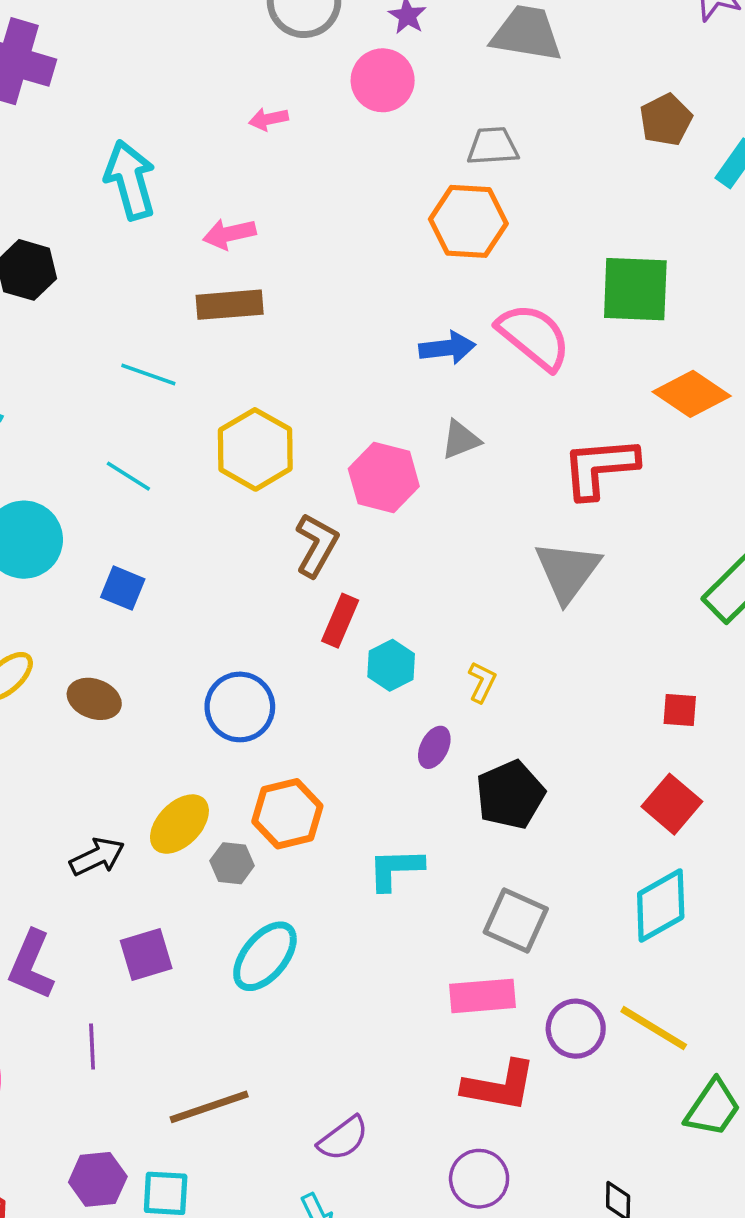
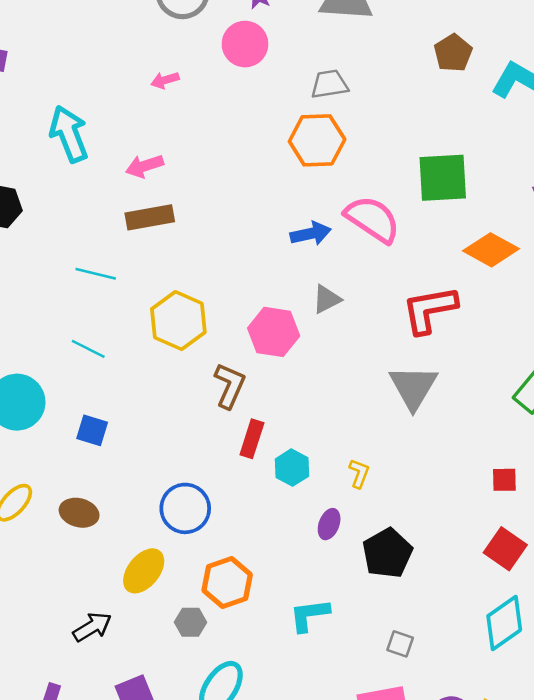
yellow ellipse: (179, 824) -> (144, 571), moved
gray square: (516, 920) -> (400, 644), size x0.6

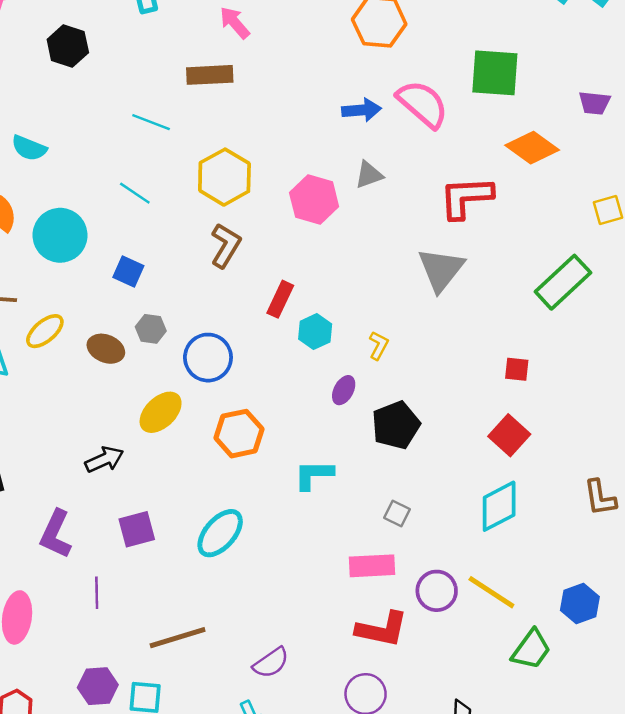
pink arrow: (145, 166) -> (235, 23), moved, turned 60
brown L-shape: (230, 386) -> (226, 246), moved
gray hexagon: (190, 622) -> (151, 329), moved

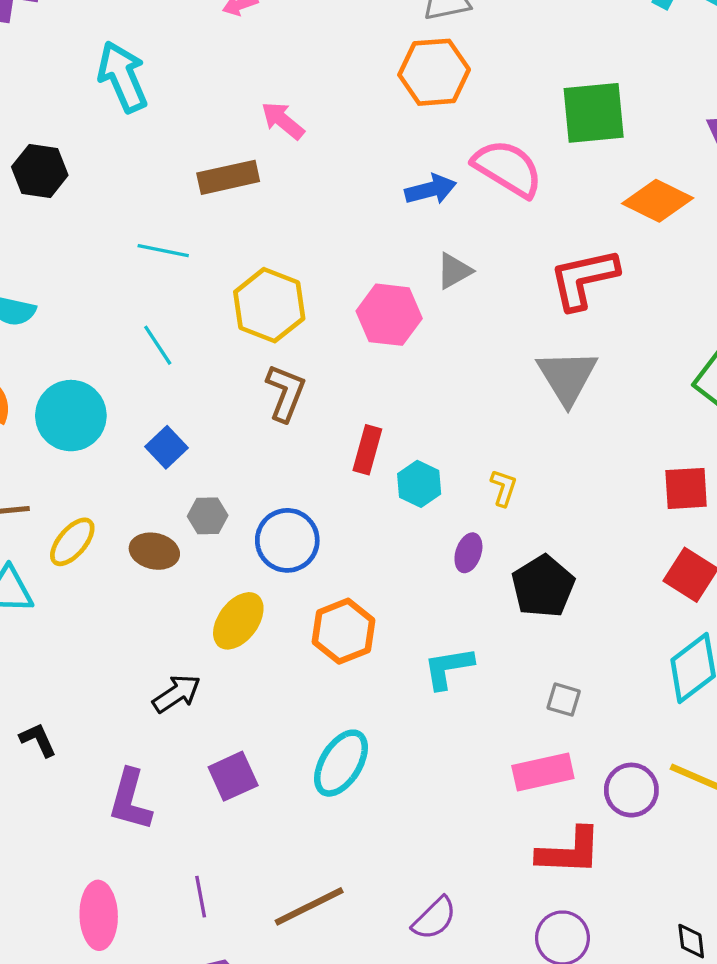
pink arrow: (235, 23) -> (283, 121), moved
cyan line: (135, 193) -> (158, 345), turned 32
blue square: (128, 271) -> (167, 447), turned 32
red square: (517, 369) -> (686, 488), size x1.4
purple line: (97, 593) -> (201, 897), moved

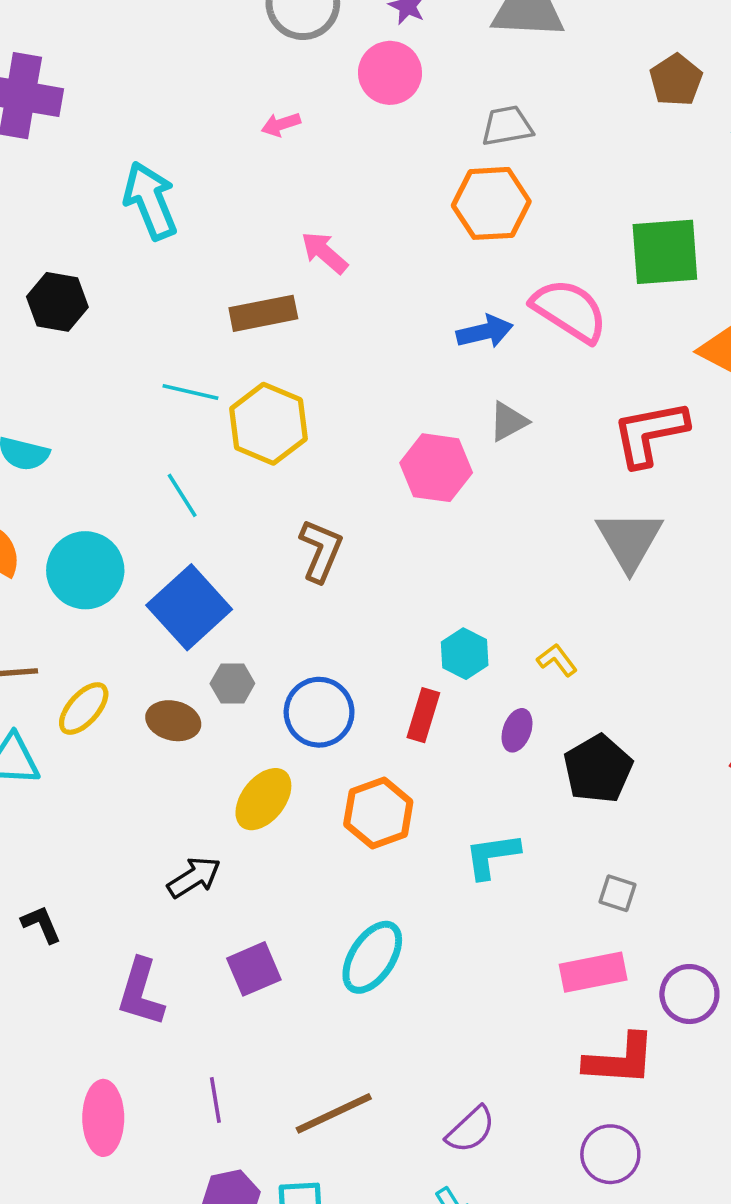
yellow hexagon: (269, 305) -> (268, 424), moved
blue square: (167, 447) -> (189, 607), size x1.8
red rectangle: (367, 450) -> (423, 715), moved
yellow L-shape: (504, 488) -> (557, 660), turned -57

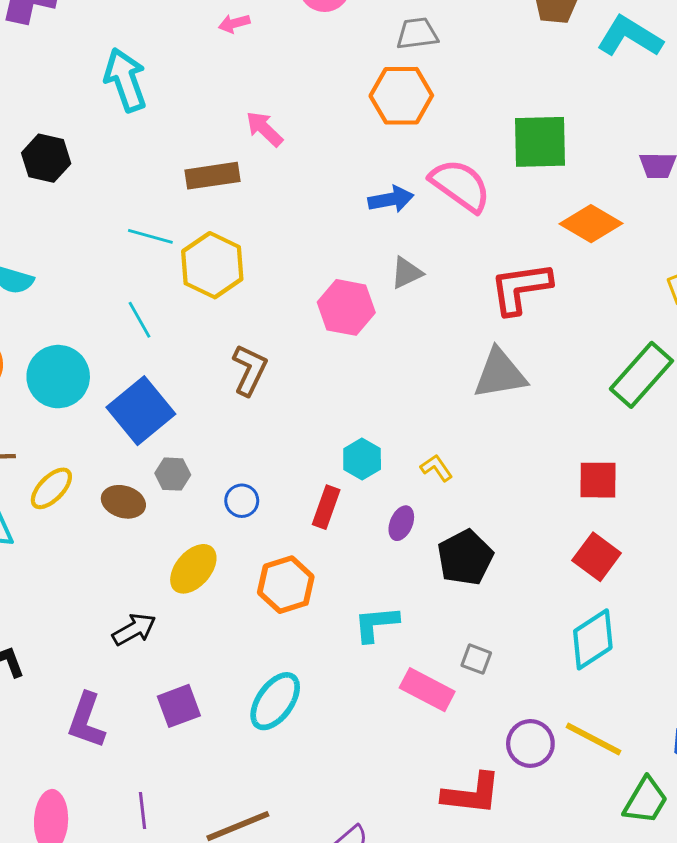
gray triangle: (629, 540) -> (500, 374), turned 48
blue circle: (319, 712) -> (242, 501), size x0.6
pink rectangle: (593, 972) -> (427, 690), moved, turned 36

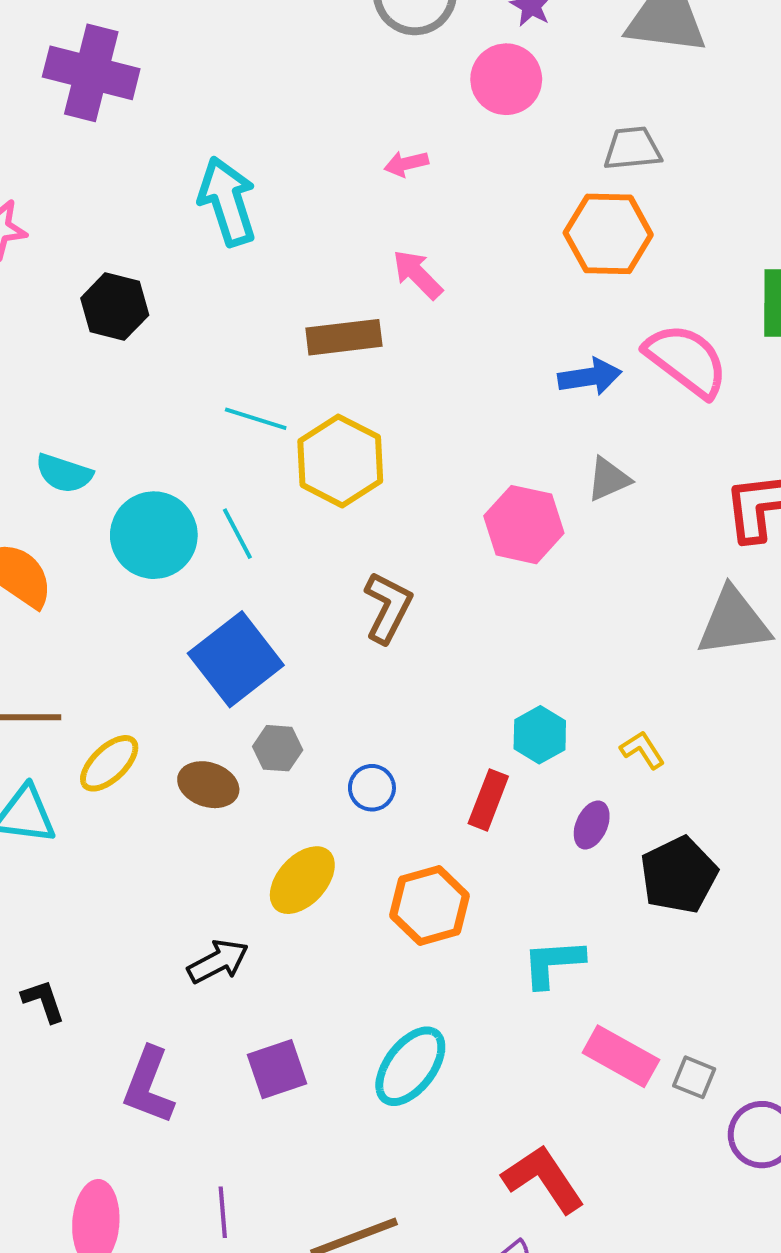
pink arrow: (234, 23) -> (406, 164), moved
cyan circle: (58, 377) -> (154, 535), moved
gray square: (476, 659) -> (694, 1077), moved
red L-shape: (472, 794) -> (543, 1179), moved, turned -132

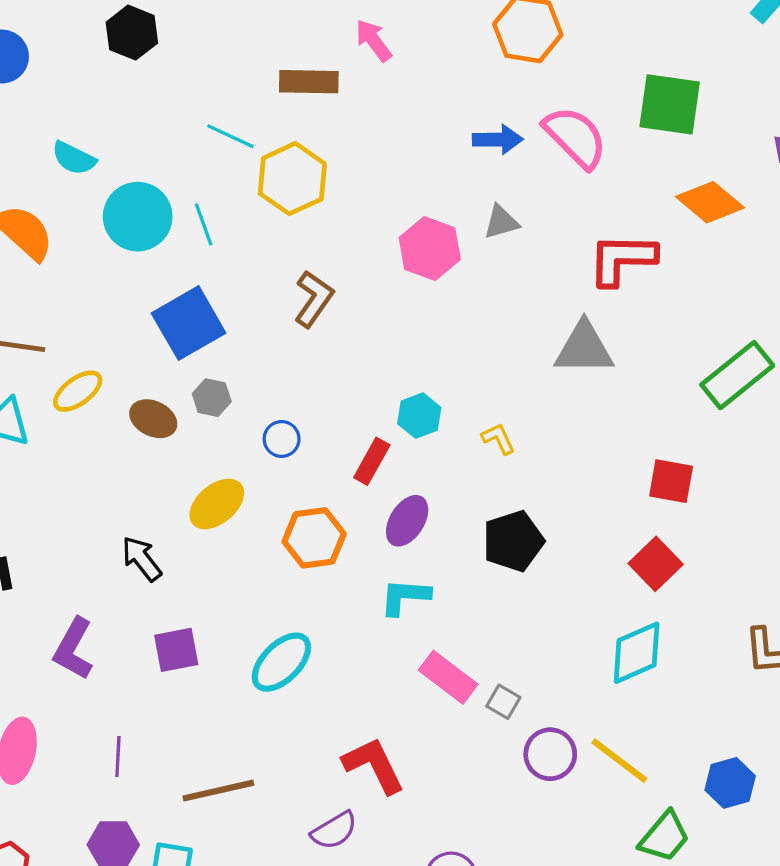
purple ellipse: (592, 825) -> (407, 521), moved, size x1.4
black arrow: (218, 961) -> (142, 559), turned -108

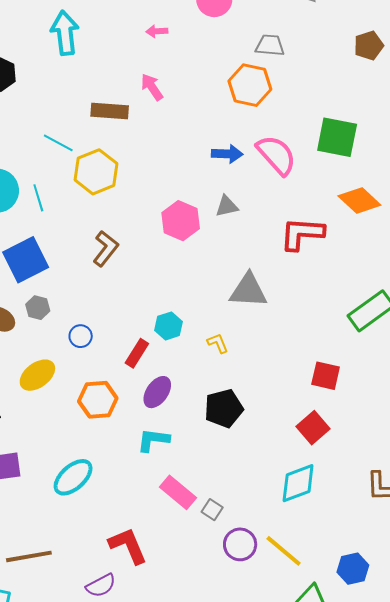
gray triangle: (584, 348) -> (248, 291), moved

